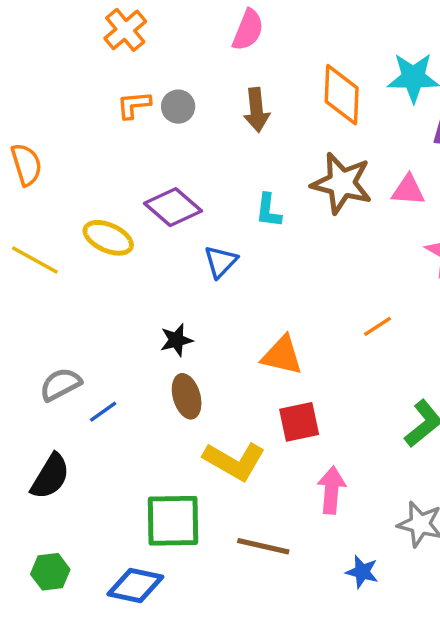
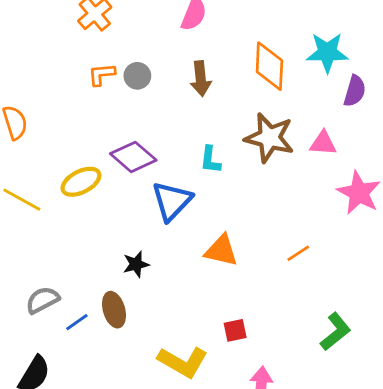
yellow ellipse: (108, 238) -> (81, 182), turned -51
blue triangle: (221, 262) -> (172, 201), size x1.5
orange triangle: (282, 355) -> (221, 251), moved
brown ellipse: (187, 396) -> (114, 310), moved
red square: (299, 422) -> (235, 330), size x0.7

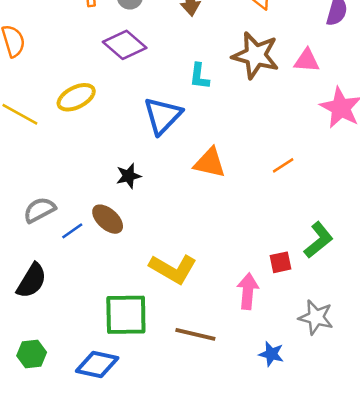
purple diamond: (133, 157) -> (125, 45), moved
brown ellipse: (114, 310) -> (108, 219), turned -32
red square: (235, 330) -> (280, 262), moved

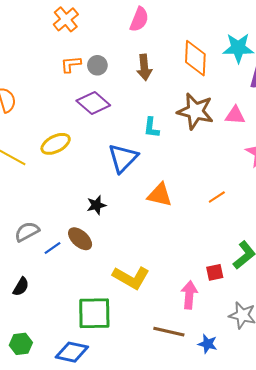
black semicircle: (32, 281) -> (21, 287), size x0.7
brown line: (195, 334) -> (169, 332), moved

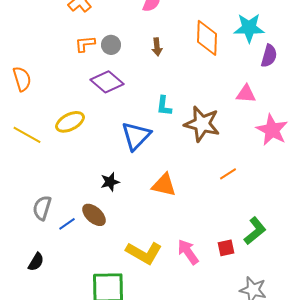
brown arrow: (144, 67) -> (157, 47), size x0.7
brown star: (195, 111) -> (202, 124), moved
orange triangle: (160, 195) -> (164, 185), moved
gray semicircle: (27, 232) -> (42, 208), turned -45
pink arrow: (189, 295) -> (188, 252), moved, turned -40

